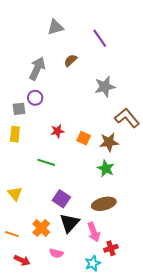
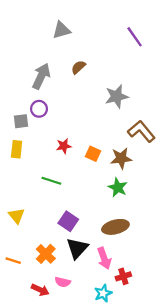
purple line: (100, 38) -> (135, 37), moved
red arrow: (22, 260) -> (40, 290), moved

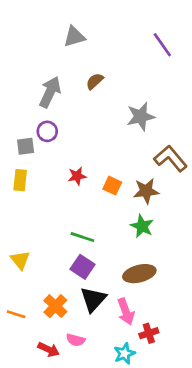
green line: (51, 181) -> (82, 237), moved

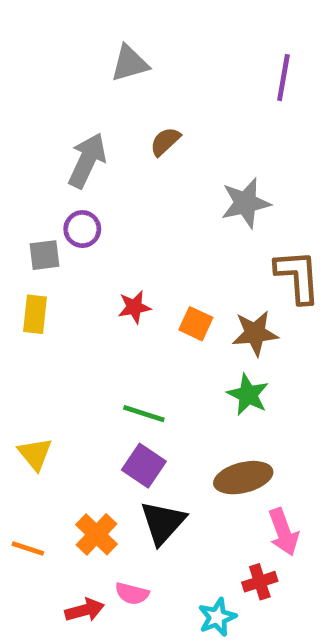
purple line: (162, 45) -> (283, 78), turned 45
brown L-shape: (170, 158) -> (298, 276), turned 36
pink arrow: (126, 312) -> (283, 532), moved
red arrow: (49, 349) -> (85, 610), turned -40

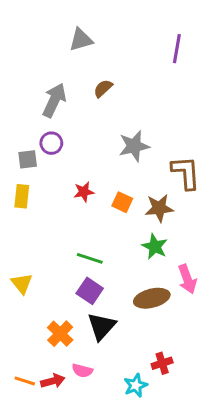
gray star: (246, 203) -> (134, 146), moved
pink arrow: (283, 532) -> (187, 279), moved
orange line: (28, 549) -> (25, 381), moved

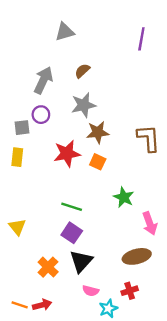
gray star: (134, 146) -> (84, 105), moved
red star: (84, 192) -> (67, 154), size x1.6
brown star: (159, 208) -> (98, 132), moved
brown ellipse: (152, 298) -> (137, 256), moved
pink semicircle: (82, 371) -> (91, 291), moved

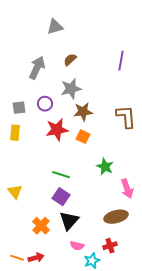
purple line: (141, 39) -> (121, 61), moved
purple circle: (41, 115) -> (45, 104), moved

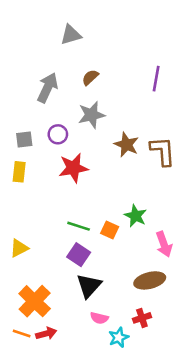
brown star: (83, 112) -> (126, 145), moved, turned 30
orange square: (83, 137) -> (110, 230), moved
yellow triangle: (15, 192) -> (19, 248), turned 42
orange cross: (41, 226) -> (35, 301), moved, size x1.4

